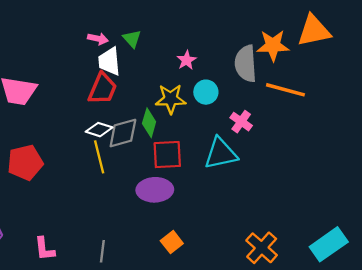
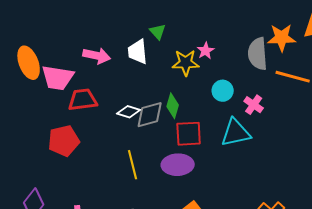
pink arrow: (98, 39) -> (97, 56), moved, size x1.5
red trapezoid: (102, 89) -> (83, 100), moved, turned -120
cyan circle: (206, 92) -> (223, 91), moved
yellow star: (171, 99) -> (186, 63), moved
yellow line: (99, 157) -> (133, 165), moved

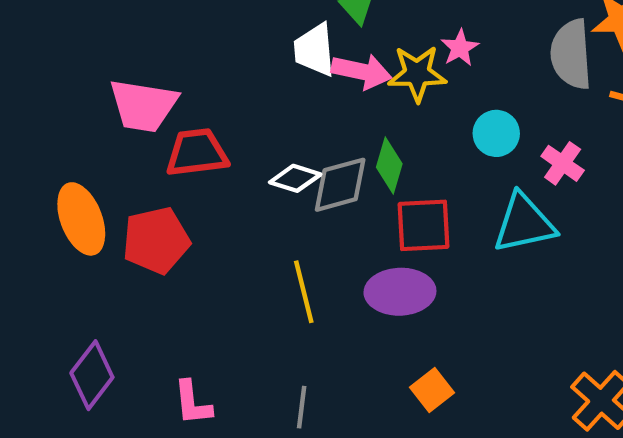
pink arrow: (97, 56) -> (361, 71), moved
orange ellipse: (29, 63) -> (81, 219), moved

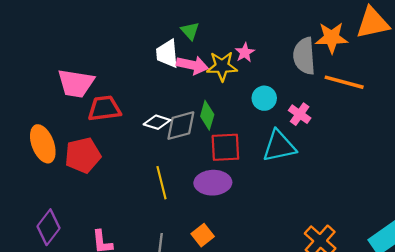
orange square: (432, 390) -> (203, 235), moved

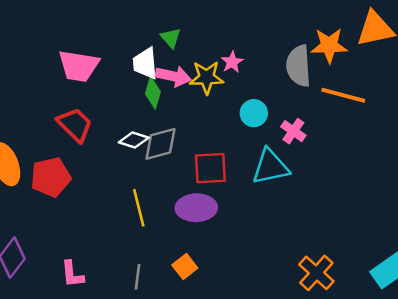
pink trapezoid: (76, 83) -> (79, 66), moved
red trapezoid: (104, 108) -> (75, 125), turned 52
green diamond: (207, 115) -> (153, 93), moved

